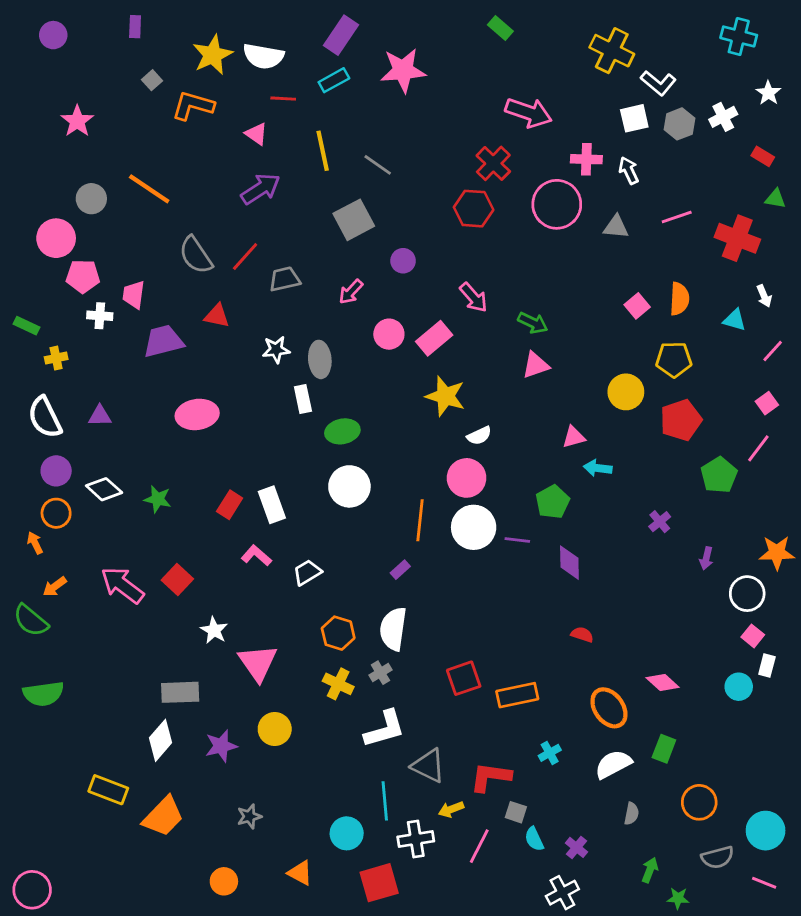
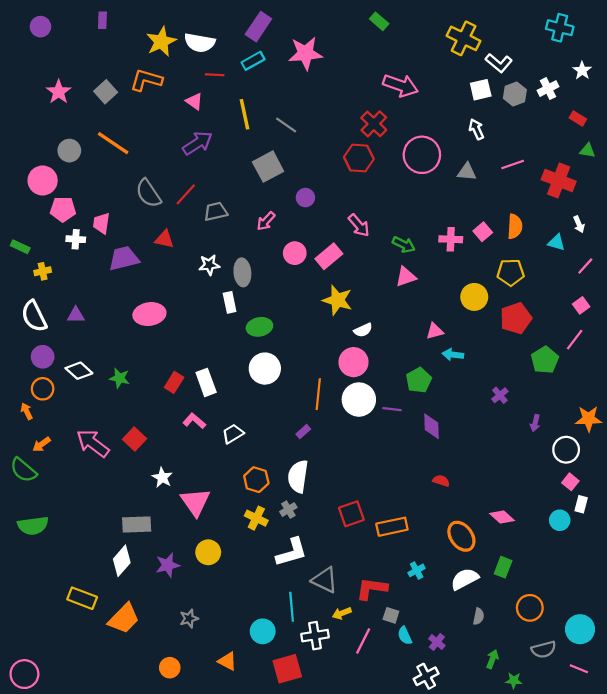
gray square: (152, 80) -> (106, 92), moved, size x1.5
pink cross: (586, 159) -> (451, 239), moved

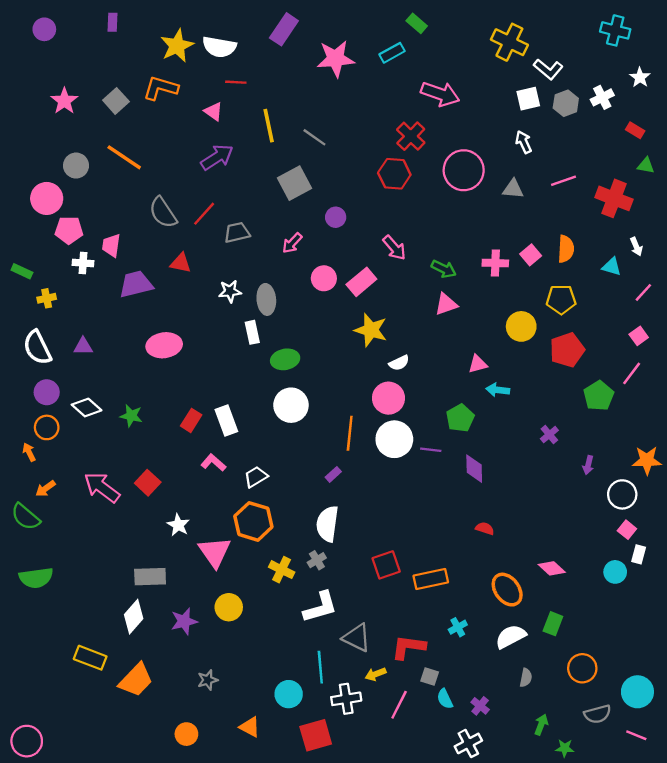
cyan rectangle: (253, 61) -> (392, 53), moved
orange hexagon: (256, 480) -> (253, 521), moved, size x1.4

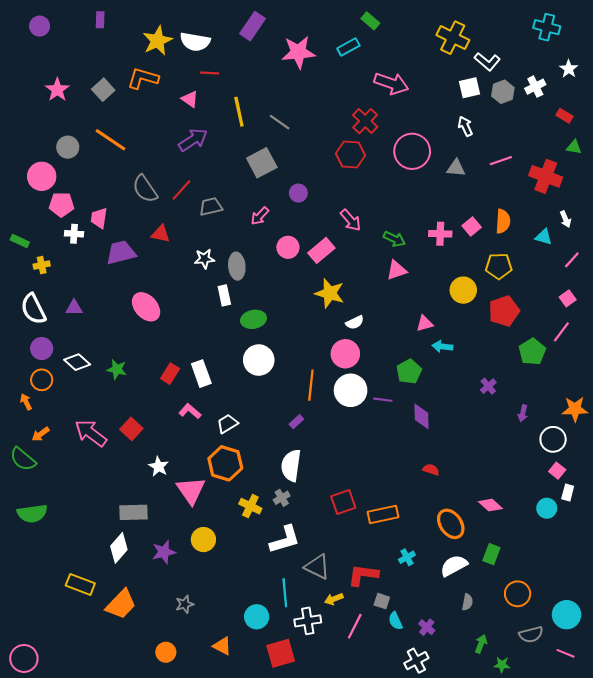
pink ellipse: (164, 345) -> (146, 307), turned 56

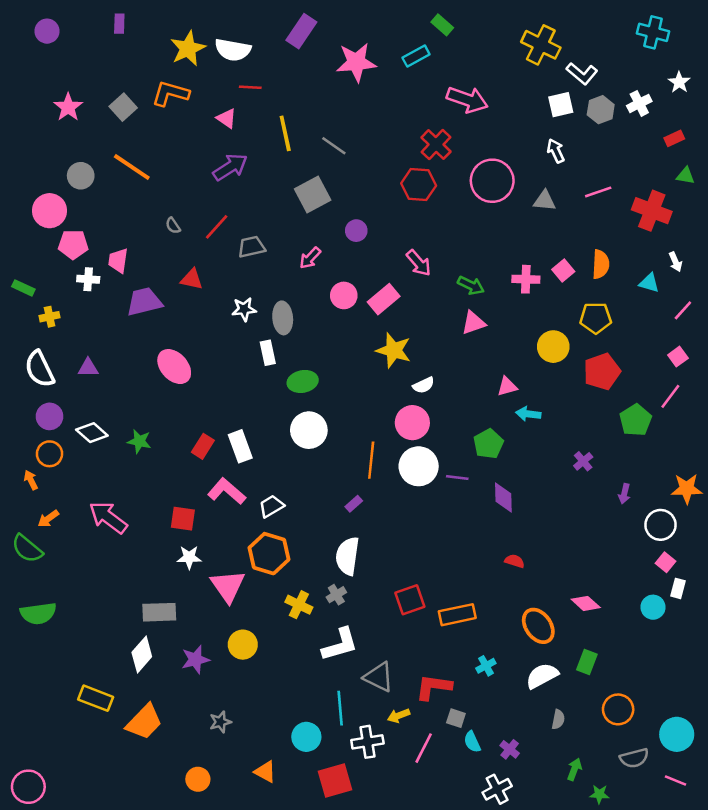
red rectangle: (564, 116) -> (674, 138), turned -56
gray semicircle: (145, 189) -> (173, 226), size x0.5
pink L-shape: (190, 411) -> (227, 491), size x1.4
red square: (131, 429) -> (183, 519), moved, turned -35
white star: (159, 466) -> (189, 557), turned -30

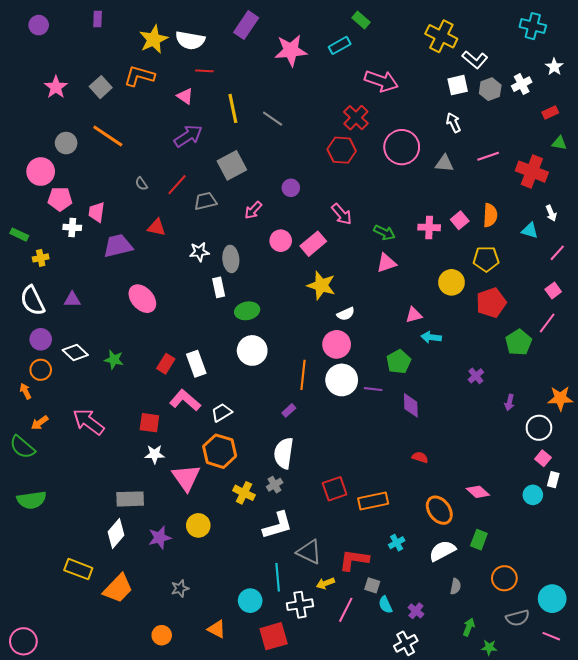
gray square: (313, 194) -> (232, 165), moved

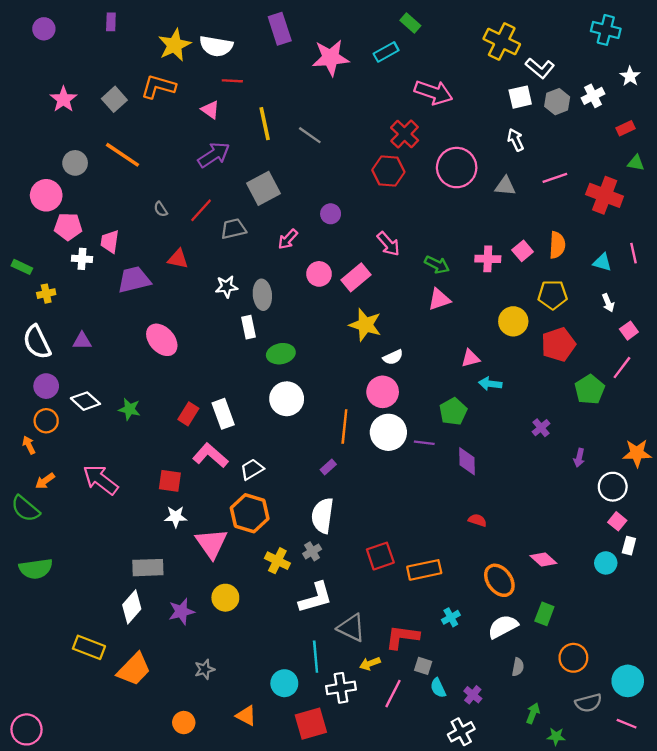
purple rectangle: (246, 25) -> (280, 29), turned -52
white arrow: (551, 213) -> (608, 303), moved
pink line: (557, 253) -> (634, 253), moved, turned -54

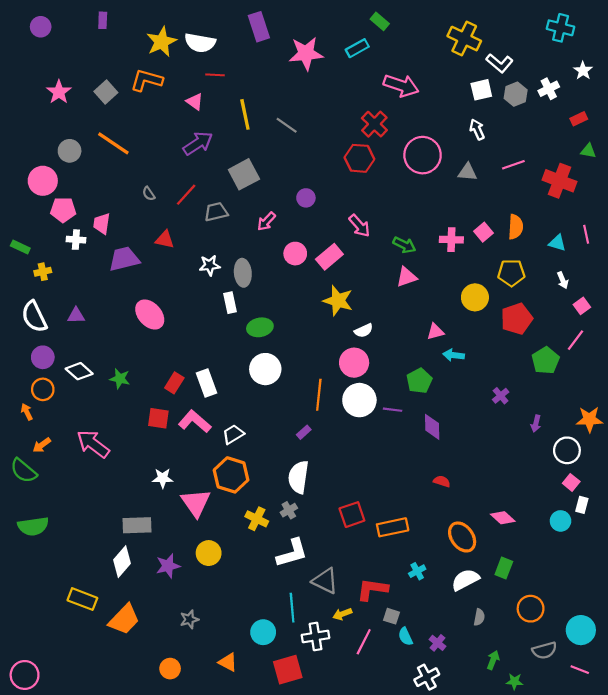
red square: (170, 481) -> (158, 418), moved

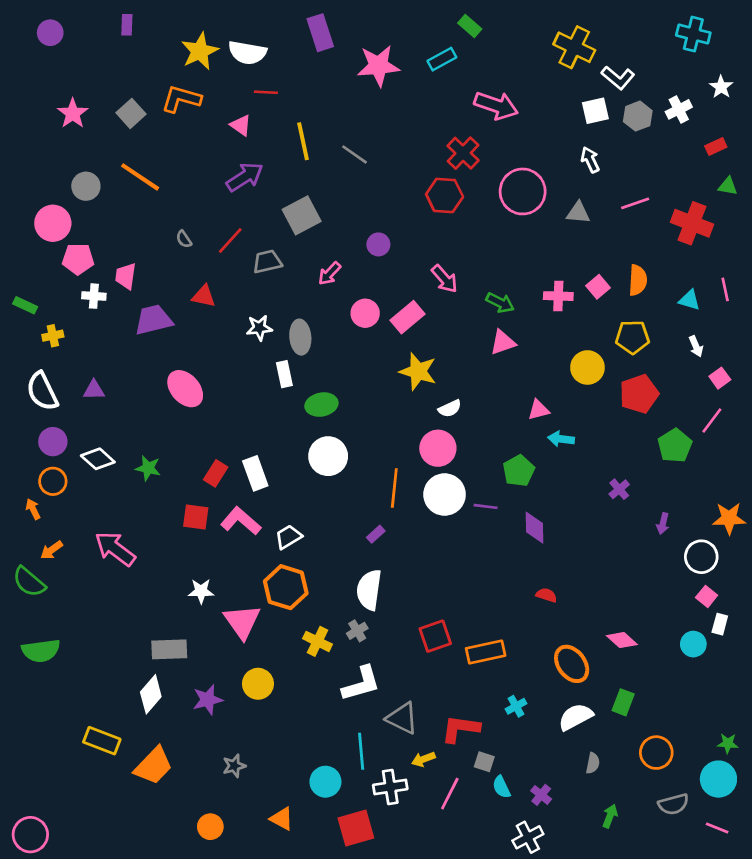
green star: (515, 681) -> (728, 743), moved

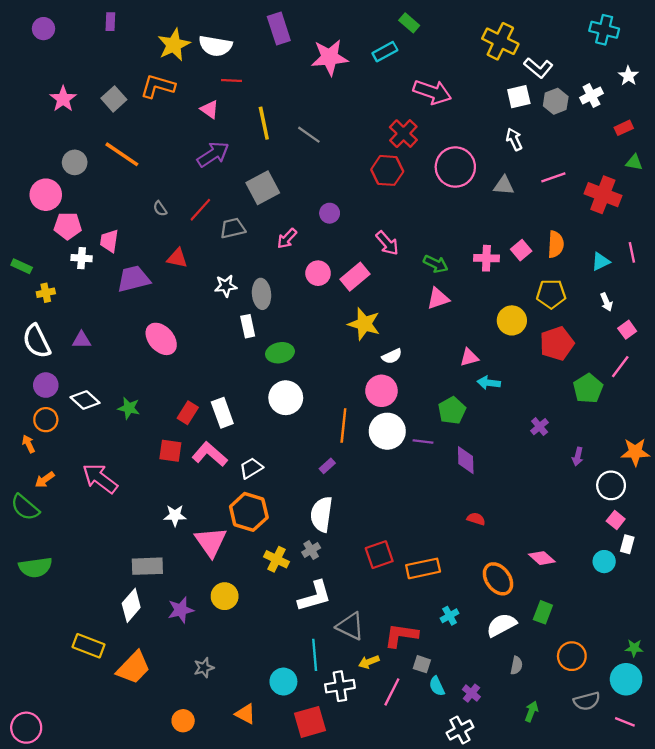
cyan triangle: (689, 300) -> (601, 262), turned -42

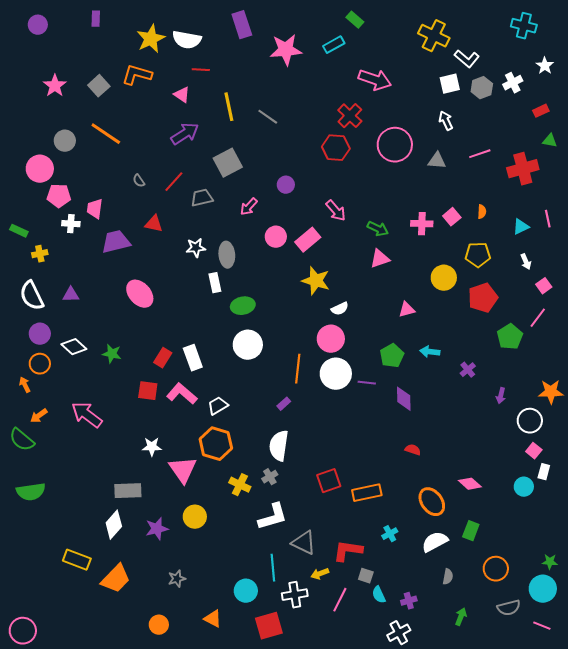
red cross: (603, 195) -> (523, 169), turned -36
orange semicircle: (556, 244) -> (482, 212), size x0.6
cyan arrow: (489, 383) -> (430, 352), moved
purple cross: (471, 693) -> (409, 601), turned 35

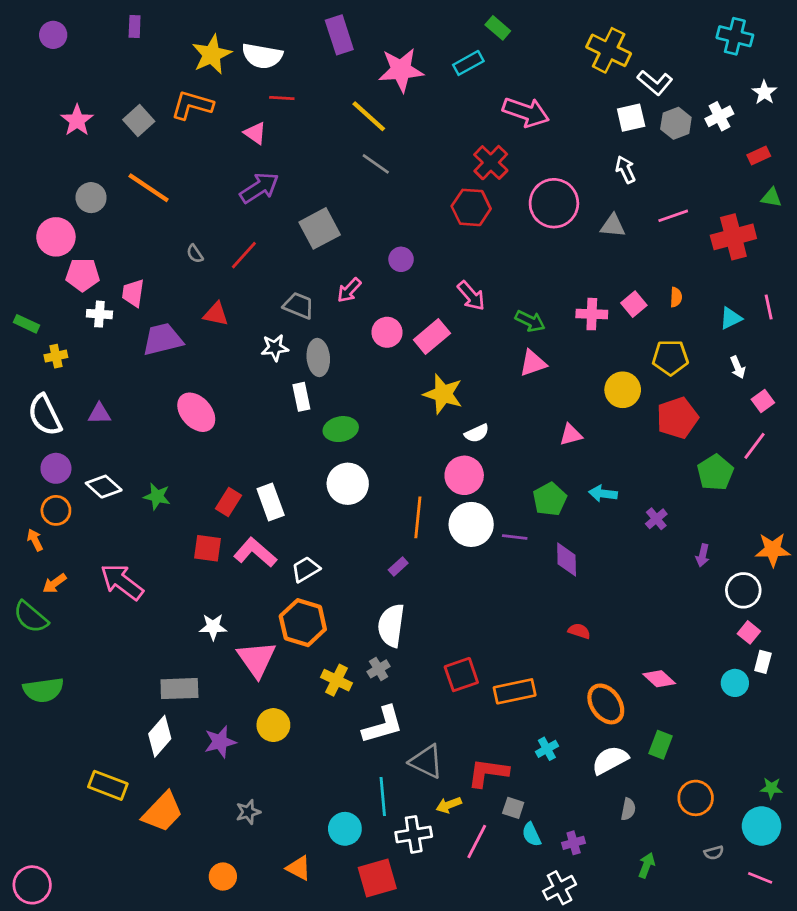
yellow line: (229, 107) -> (369, 116), moved, turned -36
gray trapezoid: (202, 198) -> (299, 306), moved, turned 35
gray semicircle: (509, 608) -> (714, 853), size x0.6

